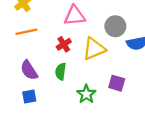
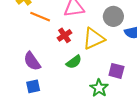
orange line: (26, 32) -> (40, 17), moved, turned 36
green semicircle: (61, 71) -> (74, 62), moved, turned -133
green star: (86, 94) -> (99, 88), moved

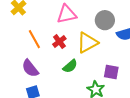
orange line: (40, 17) -> (34, 39), moved, turned 42

